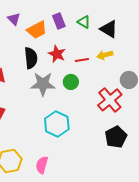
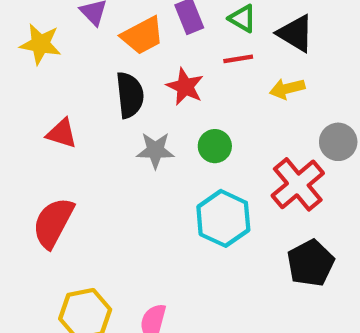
red line: (82, 60) -> (238, 59), moved
gray star: (43, 84) -> (155, 150), size x0.7
cyan hexagon: (57, 124) -> (223, 218), moved

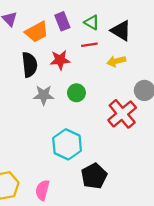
red star: (185, 87) -> (60, 60), turned -30
cyan hexagon: (223, 218) -> (67, 144), moved
black pentagon: (311, 263) -> (94, 176), moved

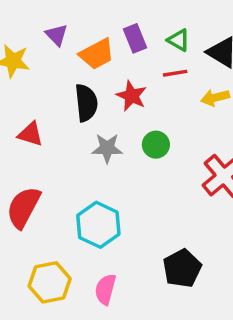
red star: (60, 60) -> (132, 96), turned 30
cyan hexagon: (67, 144) -> (98, 225), moved

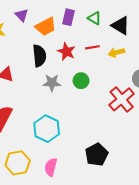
purple rectangle: (135, 38) -> (69, 17), turned 35
red line: (175, 73) -> (92, 47), moved

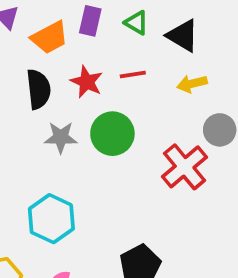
yellow arrow: (116, 53) -> (192, 84), moved
green circle: (81, 81) -> (112, 134), size x1.5

